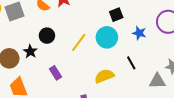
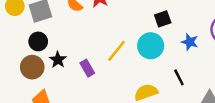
black circle: (47, 36) -> (38, 41), moved
purple rectangle: (55, 73) -> (87, 68), moved

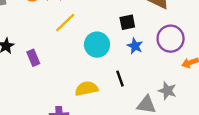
black square: (163, 19) -> (127, 22), moved
yellow line: (116, 51) -> (65, 23), moved

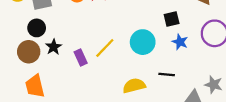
yellow line: (65, 23) -> (105, 48), moved
black line: (120, 79) -> (167, 75), turned -63

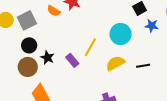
black line: (167, 75) -> (143, 66), moved
yellow semicircle: (134, 86) -> (115, 63), moved

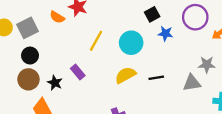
yellow line: (90, 47) -> (96, 41), moved
black star: (47, 58) -> (55, 83), moved

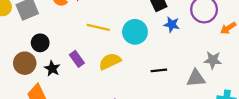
yellow line: (96, 41) -> (98, 27), turned 70
black circle: (30, 56) -> (40, 43), moved
yellow semicircle: (125, 75) -> (110, 61), moved

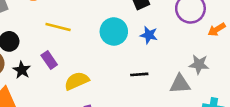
blue star: (172, 25) -> (149, 35), moved
yellow line: (98, 27) -> (58, 27), moved
yellow semicircle: (110, 61) -> (77, 81), moved

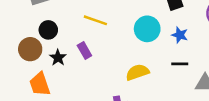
black line: (139, 74) -> (180, 64), moved
yellow semicircle: (77, 81) -> (137, 72), moved

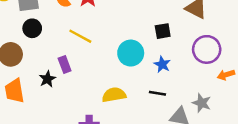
black circle: (48, 30) -> (32, 28), moved
black star: (58, 58) -> (47, 79), moved

